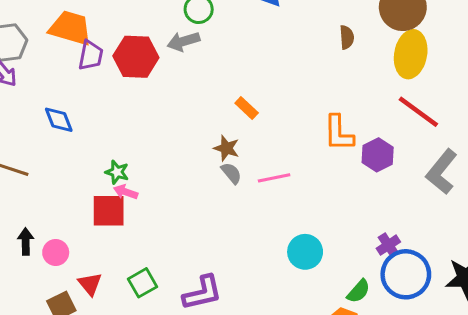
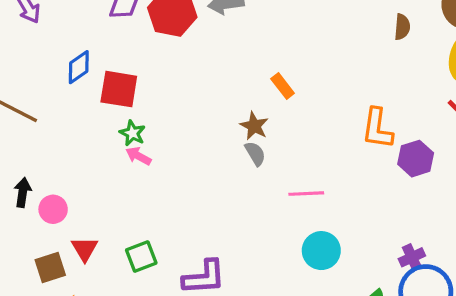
blue diamond: (59, 120) -> (79, 67), turned 68
pink line: (274, 178) -> (306, 194), moved
red square: (109, 211) -> (119, 89), moved

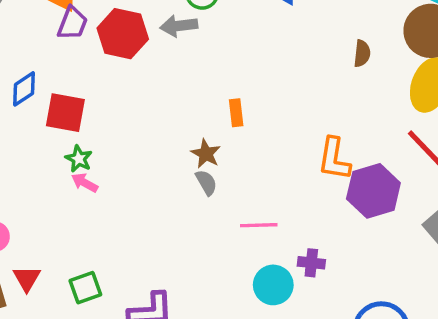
orange rectangle: (283, 86) -> (236, 113), turned 30
purple hexagon: (416, 159) -> (373, 191), size x1.4
purple cross: (412, 257) -> (311, 263), moved, turned 30

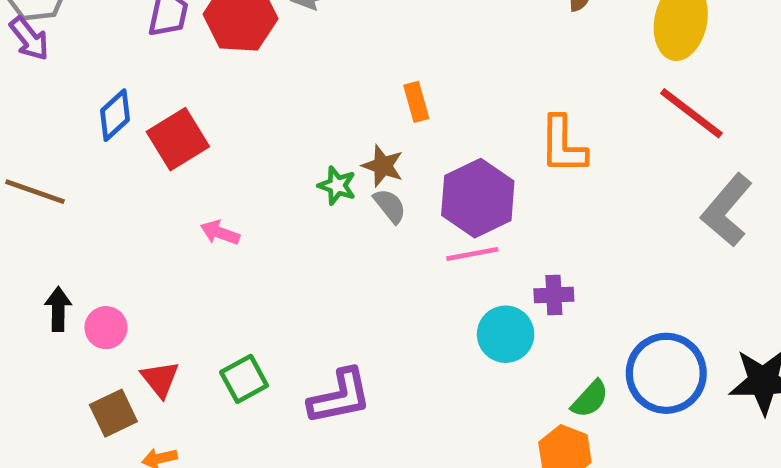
red square: (65, 113) -> (178, 139), turned -33
green star: (79, 159) -> (337, 186), moved
purple hexagon: (373, 191) -> (478, 198), moved

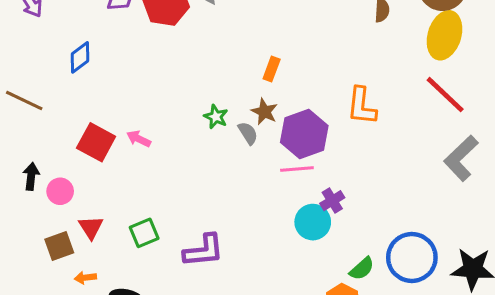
orange rectangle: (416, 102) -> (272, 69), turned 30
red square: (178, 139) -> (96, 142), moved, turned -36
brown star: (383, 166) -> (264, 112), moved
purple cross: (554, 295) -> (332, 201), moved, turned -35

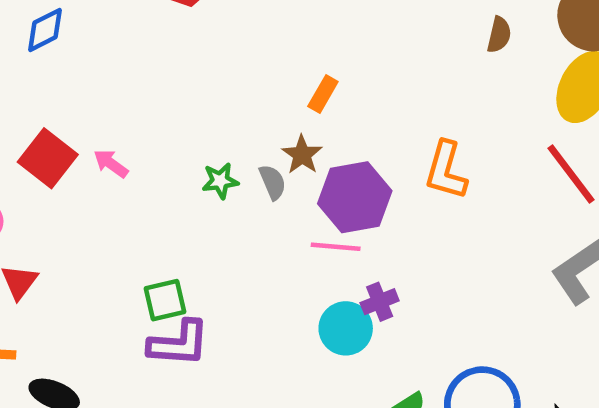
green star: (216, 117) -> (220, 181), moved, turned 30
green square: (144, 233) -> (165, 300), moved

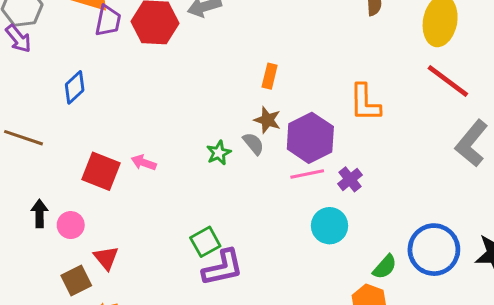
purple cross: (380, 302) -> (350, 179), moved

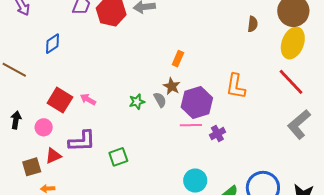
pink circle: (71, 225) -> (44, 127), moved
cyan circle: (330, 226) -> (195, 181), moved
red triangle: (106, 258) -> (53, 156), turned 36
purple L-shape: (223, 268) -> (82, 141), moved

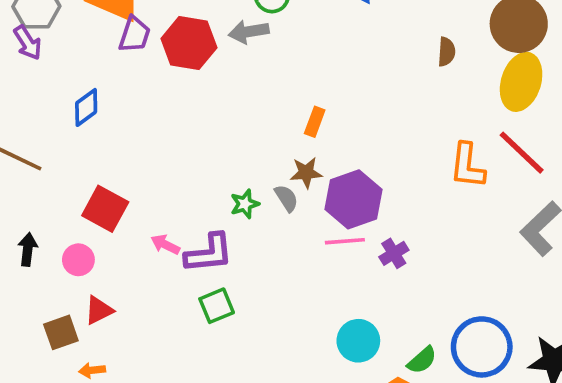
brown star: (172, 86) -> (306, 173), turned -30
orange L-shape: (236, 86) -> (467, 166), moved
pink arrow: (88, 99) -> (165, 245), moved
purple L-shape: (82, 141) -> (209, 253), moved

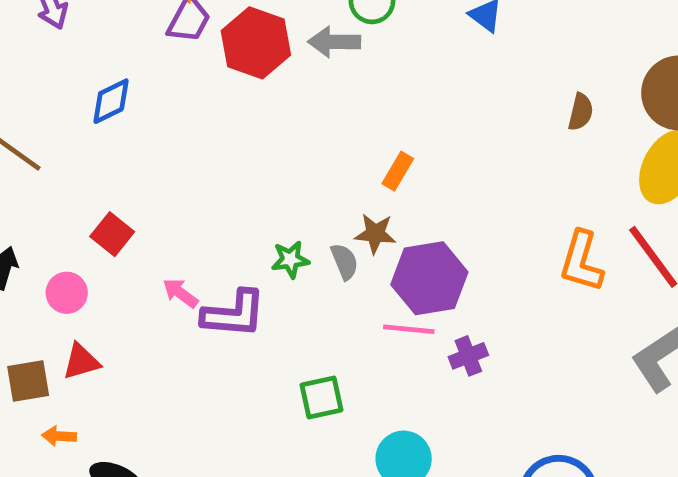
red square: (105, 209) -> (112, 234), size x0.7
green square: (217, 306) -> (321, 397), moved

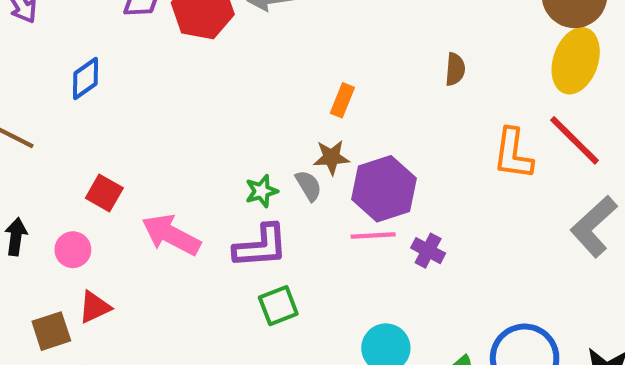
brown semicircle: (581, 112) -> (455, 69), moved
pink arrow: (180, 293) -> (171, 235), size x1.8
purple L-shape: (234, 314) -> (261, 246), moved
purple cross: (468, 356) -> (428, 251), turned -32
green square: (321, 397) -> (278, 306), moved

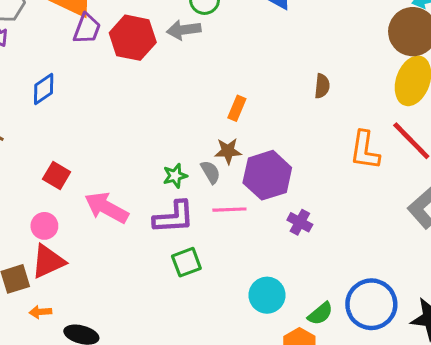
pink line: (373, 236) -> (229, 210), moved
pink circle: (73, 250) -> (44, 226), moved
red triangle: (95, 307) -> (48, 261), size x1.4

